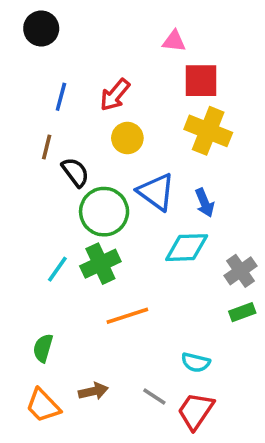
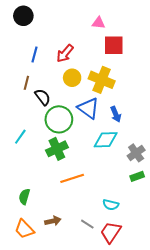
yellow cross: (208, 131) -> (102, 80), moved
cyan line: (57, 269) -> (20, 137), moved

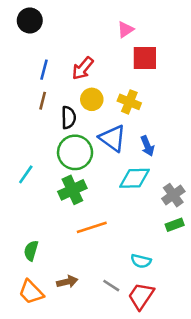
pink triangle: (99, 23) -> (125, 30), turned -40
yellow cross: (102, 80) -> (129, 102), size x0.7
brown line: (26, 83) -> (43, 101), moved
black semicircle: (43, 97) -> (69, 117), moved, turned 36

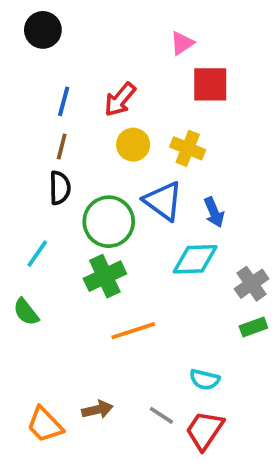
black semicircle: (69, 117) -> (60, 188), moved
green semicircle: (31, 251) -> (26, 312), moved, turned -54

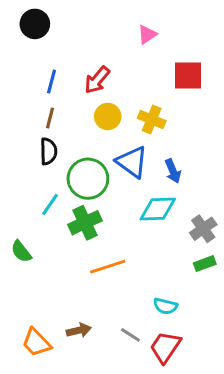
red square: (210, 84) -> (188, 76), moved
cyan line: (37, 254) -> (50, 204), moved

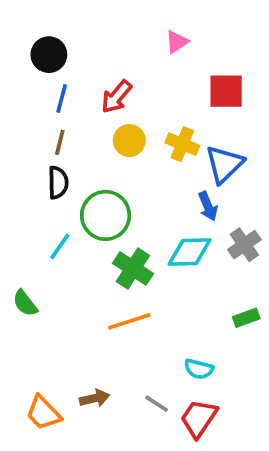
black circle: (35, 24) -> (49, 55), moved
blue triangle: (132, 162) -> (224, 164), moved, turned 40
green cross: (85, 223) -> (133, 268), moved, turned -32
gray cross: (203, 229) -> (244, 245), moved

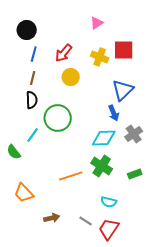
yellow cross: (182, 144) -> (100, 57), moved
green cross: (133, 268) -> (102, 166), moved
green semicircle: (25, 303) -> (14, 152), moved
orange trapezoid: (43, 413) -> (24, 193), moved

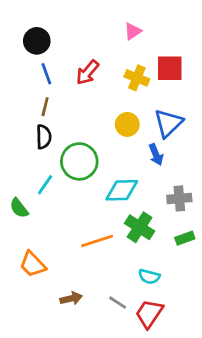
blue line: (34, 54) -> (46, 74), turned -35
yellow circle: (71, 77) -> (127, 124), moved
gray cross: (134, 134) -> (179, 198), moved, turned 30
cyan diamond: (104, 138) -> (122, 190), moved

